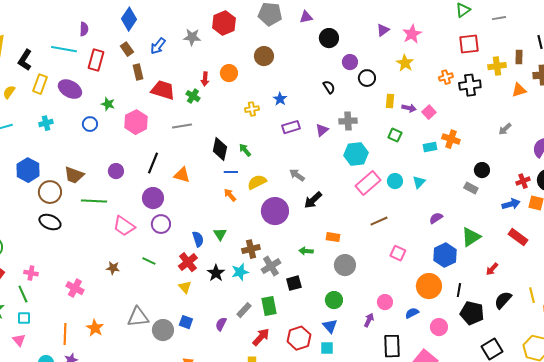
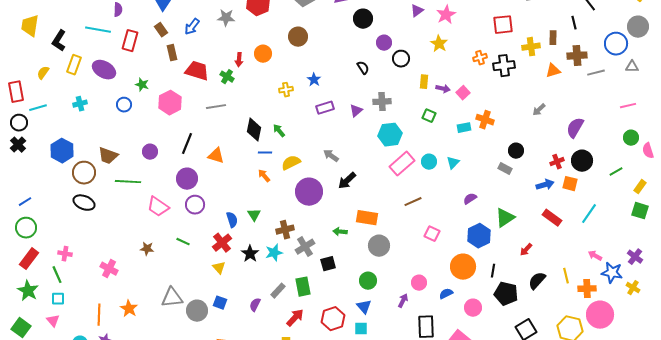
orange rectangle: (333, 237) -> (367, 218), size x1.5

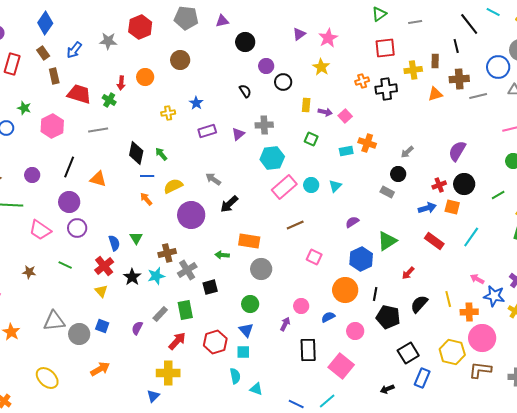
gray arrow: (539, 110) -> (407, 152), moved

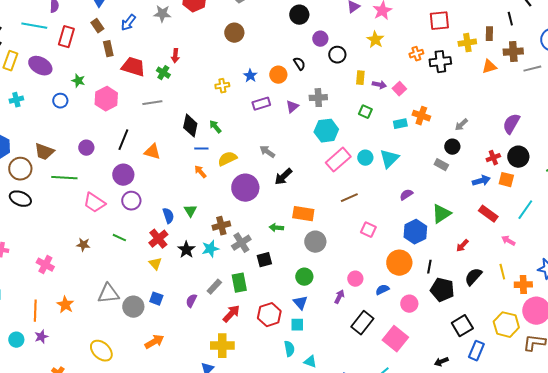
orange circle: (145, 77) -> (278, 75), moved
cyan triangle: (335, 186) -> (389, 159), size x1.5
pink arrow: (477, 279) -> (508, 241), moved
black rectangle: (308, 350) -> (362, 323), turned 40

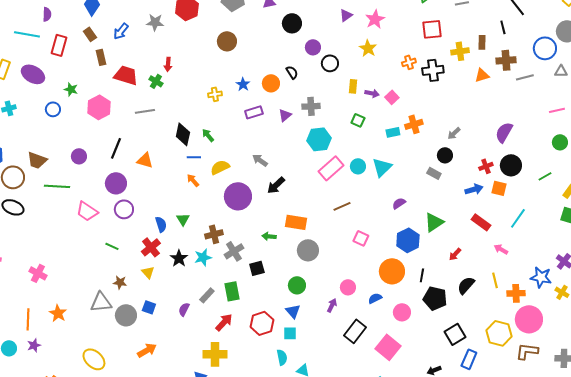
orange cross: (421, 116) -> (414, 124), turned -36
brown star: (83, 245) -> (120, 282), moved

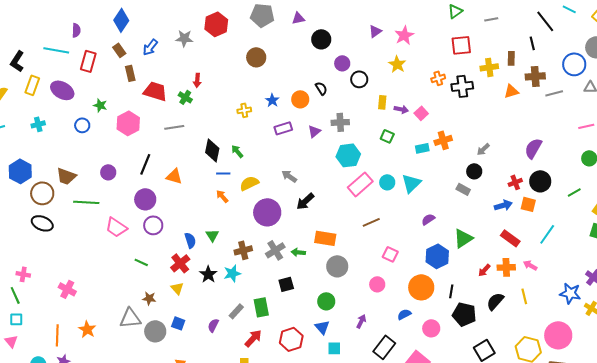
gray cross: (234, 251) -> (275, 250), moved
pink circle: (348, 287) -> (377, 284), moved
orange cross: (516, 293) -> (506, 267), moved
cyan square: (290, 333) -> (334, 348), moved

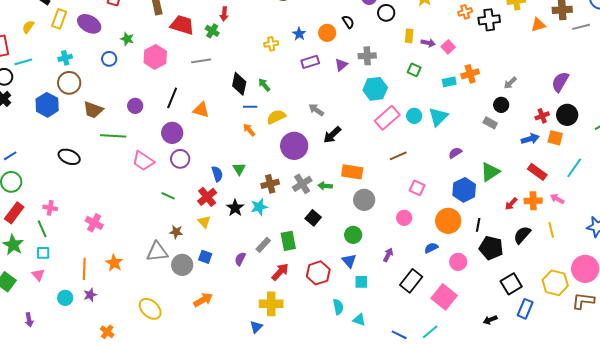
brown circle: (42, 193) -> (69, 83), moved
black square: (286, 284) -> (313, 218), turned -35

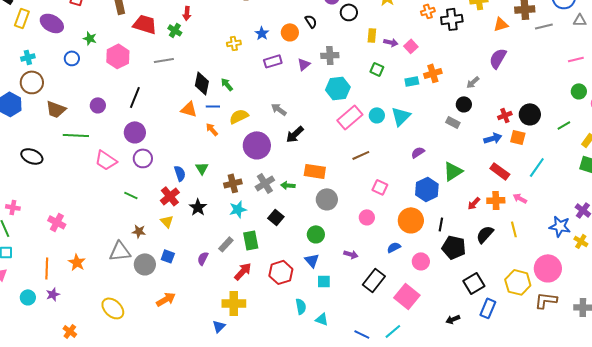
purple semicircle: (560, 82) -> (498, 58), moved
orange triangle: (201, 110) -> (189, 109), moved
cyan star: (259, 207) -> (238, 209), moved
purple arrow: (388, 255) -> (351, 254), turned 80

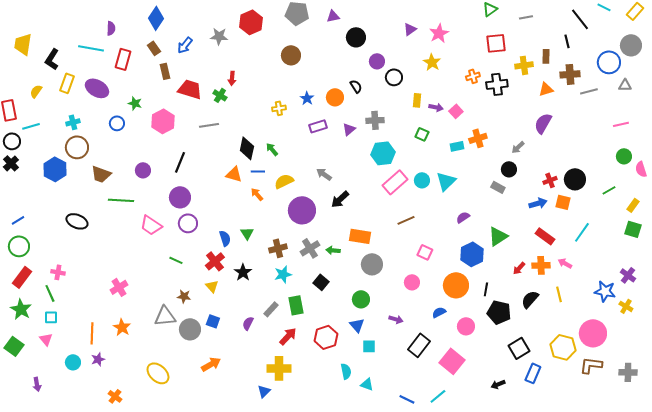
pink cross: (57, 222) -> (119, 287), moved, turned 30

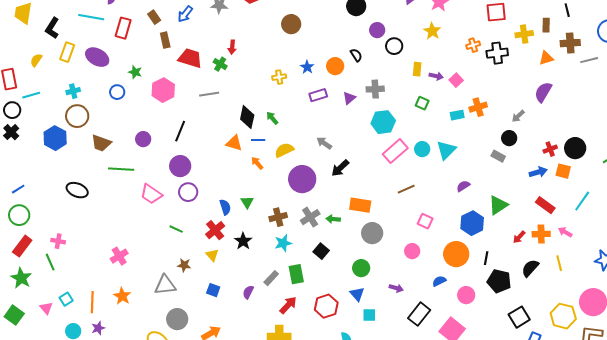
cyan square: (51, 317) -> (66, 299), moved, turned -32
gray circle: (190, 329) -> (177, 319), moved

